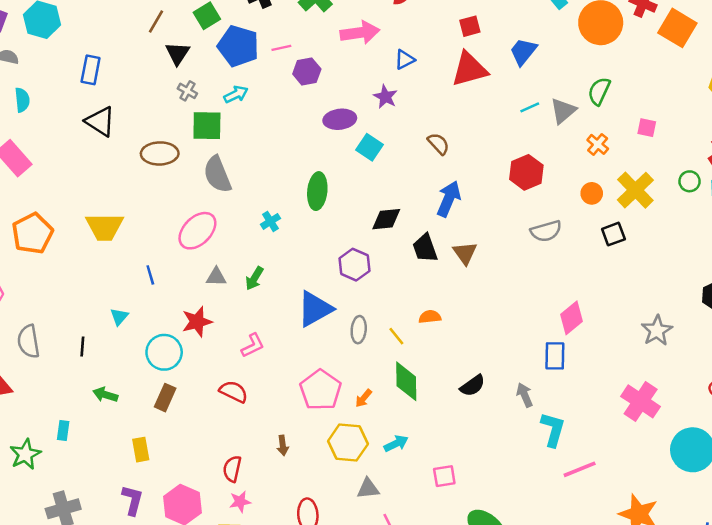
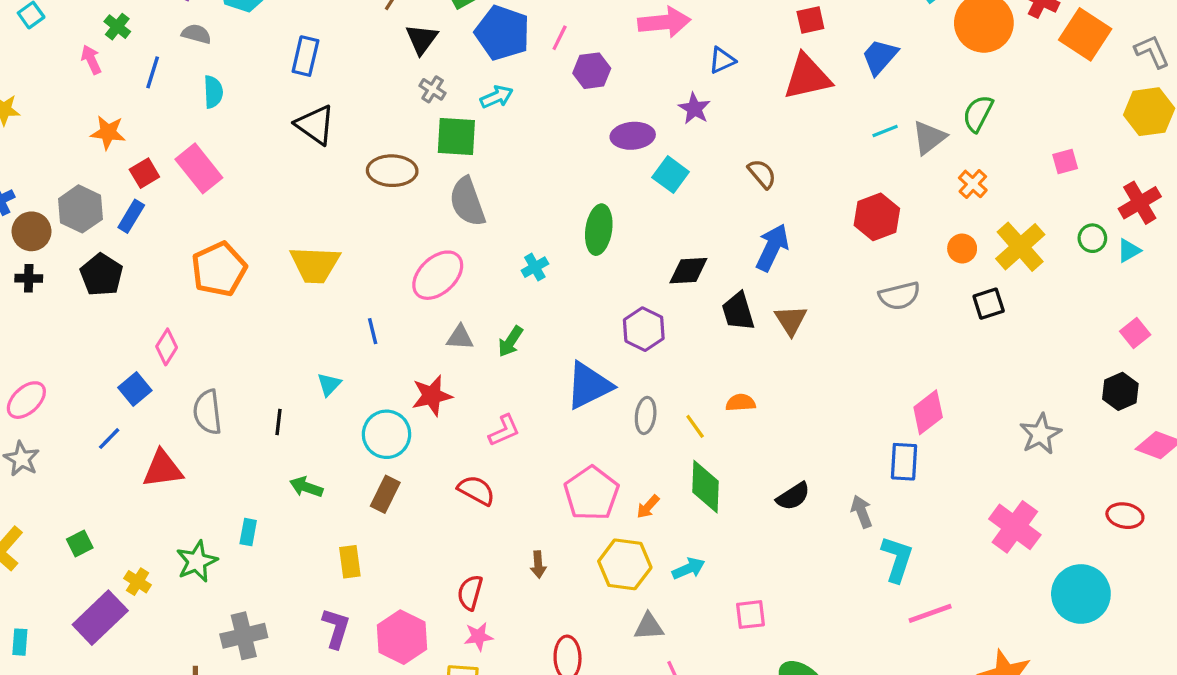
pink line: (281, 48) -> (560, 38), turned -54
pink square: (647, 128) -> (1065, 162), moved, turned -30

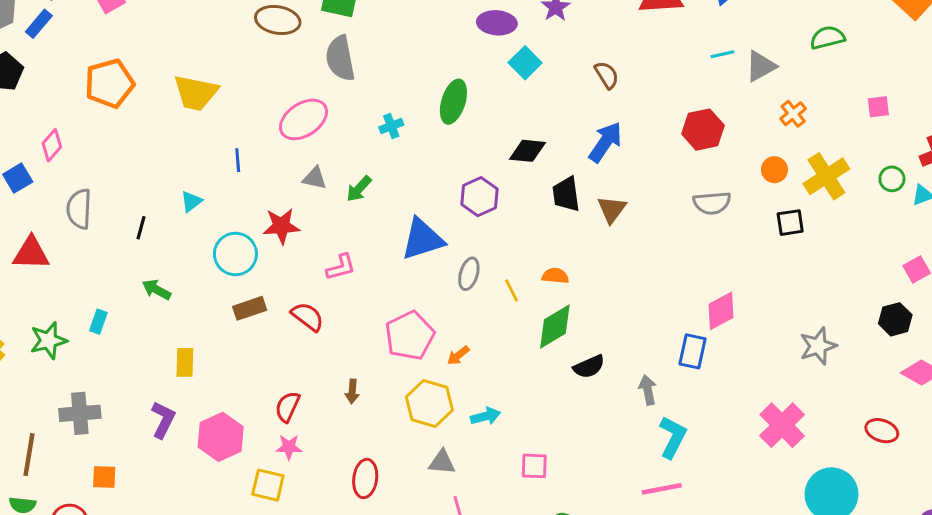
green semicircle: (978, 114) -> (827, 38), moved, turned 40
green diamond: (706, 487) -> (555, 326), moved, turned 48
brown rectangle: (385, 494) -> (250, 308), moved, turned 36
pink line: (930, 613) -> (662, 489), moved

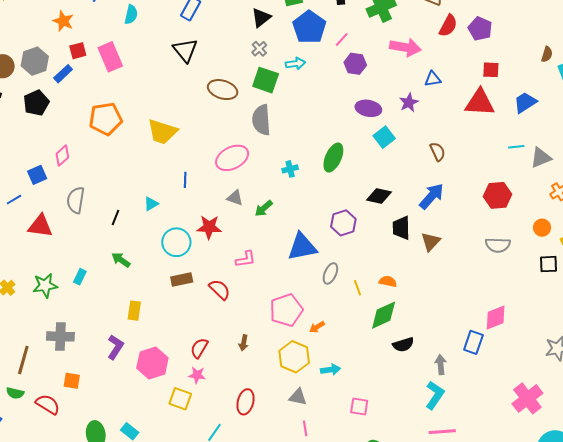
cyan L-shape: (673, 437) -> (435, 395), moved

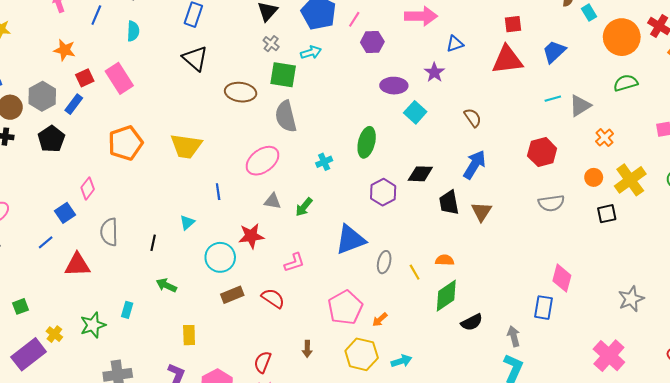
purple hexagon: (343, 223) -> (383, 192), moved
pink diamond: (496, 318) -> (562, 278), turned -44

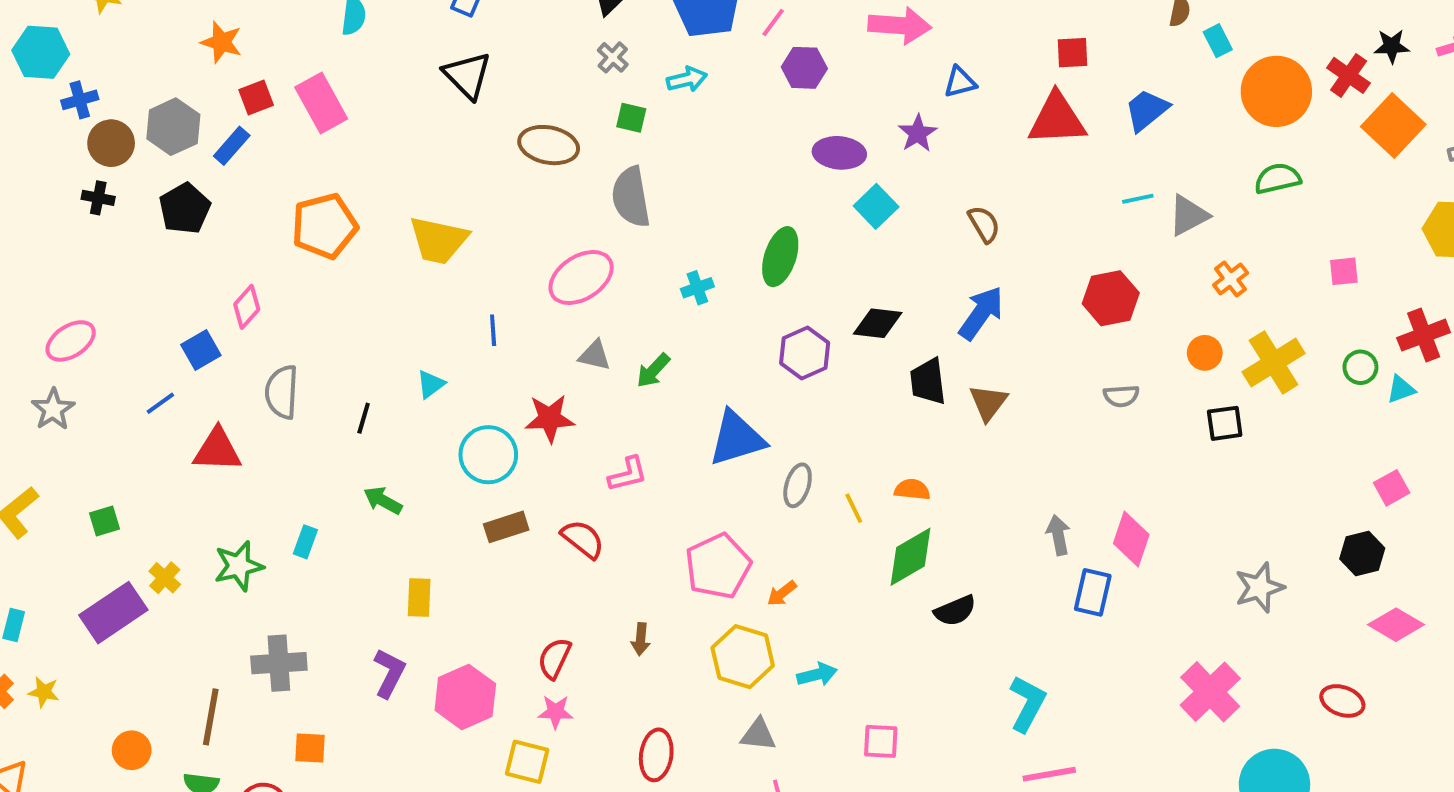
green square: (283, 75) -> (631, 118), size x0.6
gray semicircle: (551, 203) -> (1121, 396), size x0.7
gray arrow: (514, 336) -> (1058, 535), moved

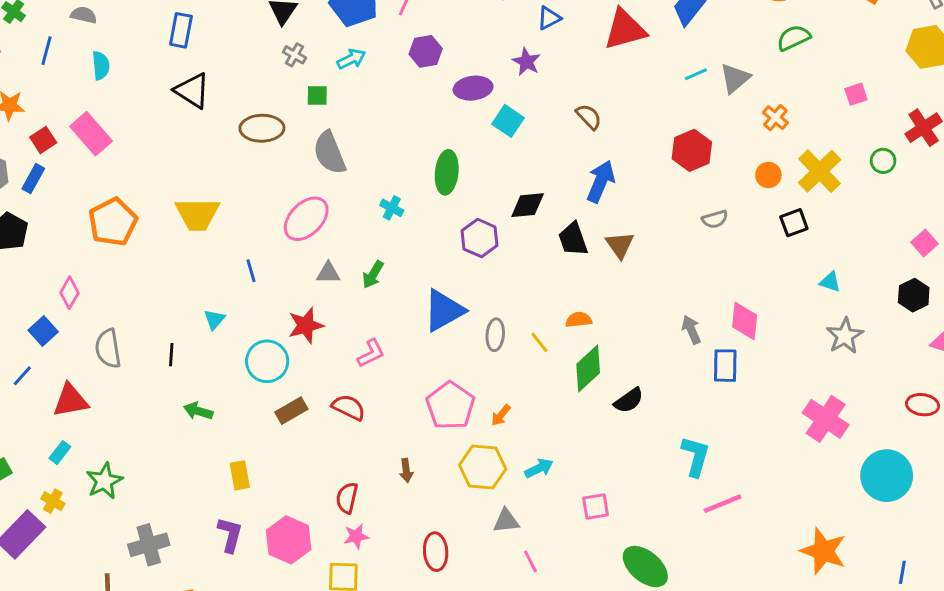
purple hexagon: (804, 68) -> (426, 51), moved
cyan cross: (697, 288) -> (392, 208), turned -30
cyan triangle: (1401, 389) -> (830, 282), moved, turned 50
cyan rectangle: (305, 542) -> (60, 453), moved, turned 30

